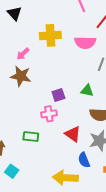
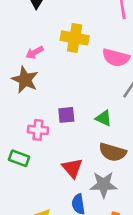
pink cross: (49, 114) -> (38, 130), moved

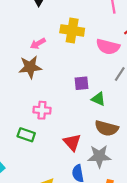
brown star: (25, 80) -> (30, 67), turned -30
purple square: (66, 115) -> (82, 83), moved

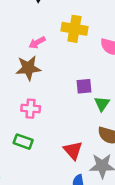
green triangle: (98, 99) -> (102, 104), turned 40
pink cross: (42, 110) -> (31, 109), moved

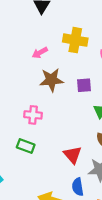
brown star: (28, 68) -> (51, 80), moved
purple square: (84, 86) -> (84, 85), moved

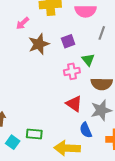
pink cross: (33, 115) -> (72, 71), moved
green rectangle: (26, 146) -> (34, 134), moved

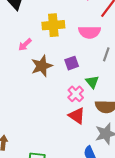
pink cross: (72, 71) -> (76, 94), turned -35
red triangle: (74, 104) -> (77, 116), moved

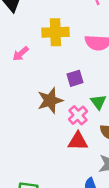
brown star: (42, 66) -> (50, 101), moved
red triangle: (77, 116) -> (78, 141), turned -36

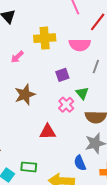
brown star: (50, 101) -> (25, 95), moved
red triangle: (78, 141) -> (48, 132), moved

